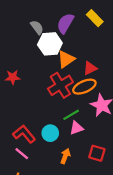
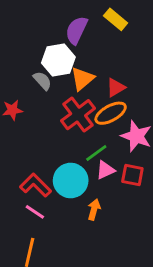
gray semicircle: (37, 27) -> (42, 81), moved
cyan circle: (50, 133) -> (71, 181), size x1.5
red square: (97, 153) -> (132, 175), moved

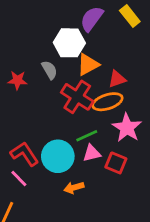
gray semicircle: (42, 81) -> (49, 70), moved
red cross: (78, 115) -> (77, 97), turned -32
orange arrow: (94, 210) -> (74, 188), turned -132

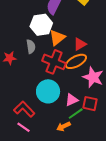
gray semicircle: (49, 70) -> (31, 47), turned 32
green line: (87, 136) -> (76, 114), moved
cyan circle: (58, 156) -> (48, 91), moved

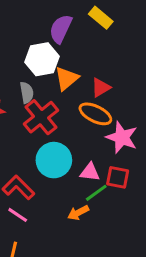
orange ellipse: (76, 61) -> (95, 114), turned 55
red cross: (54, 62) -> (41, 117), moved, turned 30
pink triangle: (72, 100) -> (90, 172), turned 32

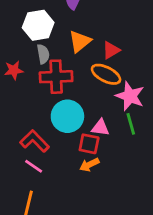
white hexagon: (42, 59) -> (38, 25), moved
red cross: (41, 117) -> (56, 77), turned 36
red square: (118, 177) -> (89, 144), moved
green line: (96, 193) -> (131, 124), moved, turned -70

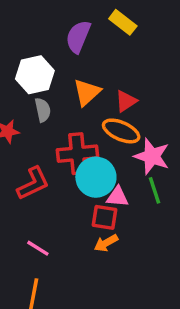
red cross: (56, 77) -> (78, 154), moved
cyan circle: (67, 116) -> (96, 177), moved
red L-shape: (35, 141) -> (33, 183), moved, turned 112

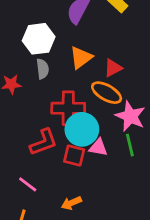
red L-shape: (33, 183) -> (43, 142), moved
red square: (104, 217) -> (74, 156), moved
orange arrow: (106, 243) -> (71, 203), moved

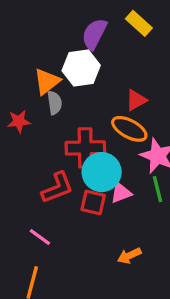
white hexagon: (39, 39) -> (81, 68), moved
orange triangle: (81, 58) -> (47, 81), moved
pink triangle: (98, 148) -> (121, 193), turned -30
orange arrow: (71, 203) -> (129, 256), moved

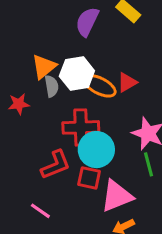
white hexagon: (81, 68) -> (77, 74), moved
orange ellipse: (129, 129) -> (100, 86), moved
pink triangle: (121, 193) -> (117, 196), moved, size x1.6

